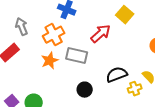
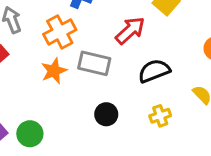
black semicircle: (117, 75) -> (154, 71), moved
yellow cross: (135, 89) -> (160, 116), moved

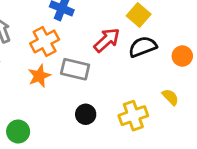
black semicircle: (154, 71) -> (143, 47), moved
yellow cross: (160, 116) -> (133, 116), size x1.5

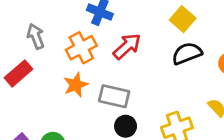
red arrow: (107, 40) -> (127, 46), moved
gray rectangle: (75, 69) -> (114, 96), moved

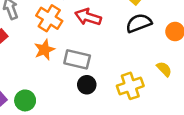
red arrow: (127, 46) -> (88, 17), turned -120
orange cross: (81, 48) -> (49, 18), turned -30

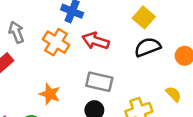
orange star: (44, 50) -> (50, 94), moved, turned -30
gray rectangle: (77, 59) -> (99, 82), moved

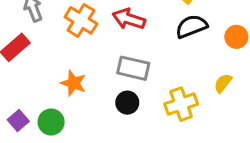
yellow semicircle: (173, 94) -> (223, 83), turned -98

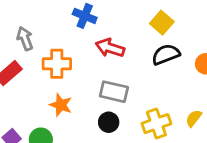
orange cross: (81, 20) -> (57, 64), moved, turned -32
yellow semicircle: (223, 83) -> (194, 118), moved

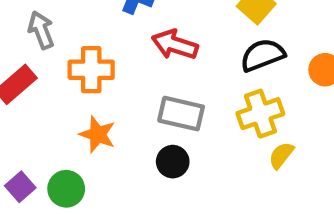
yellow semicircle: (194, 118) -> (281, 155), moved
yellow cross: (156, 124) -> (260, 114), moved

